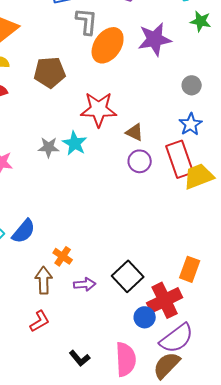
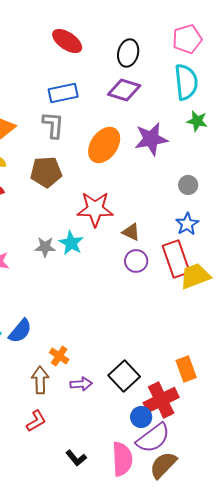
gray L-shape: (87, 21) -> (53, 125), moved
orange rectangle: (190, 269) -> (186, 369), turned -40
purple semicircle: (177, 338) -> (153, 438), moved

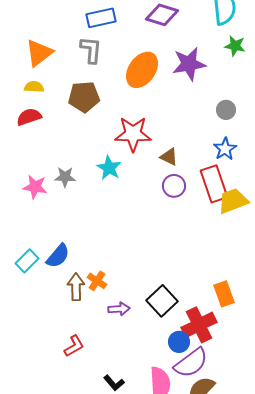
gray star: (45, 247) -> (65, 177), moved
brown arrow: (40, 380) -> (76, 287), moved

